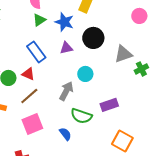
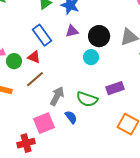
black circle: (93, 38) -> (99, 36), moved
gray arrow: (66, 91) -> (57, 96), moved
pink square: (32, 124) -> (44, 123), moved

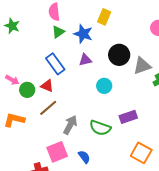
black circle: (99, 36) -> (119, 55), moved
blue semicircle: (71, 117) -> (84, 157), moved

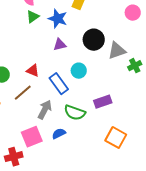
blue rectangle: (55, 64) -> (59, 84), moved
red triangle: (47, 86) -> (33, 71), moved
blue semicircle: (84, 157) -> (59, 134), moved, turned -80

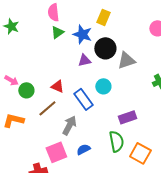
black circle: (94, 40) -> (105, 48), moved
gray triangle: (117, 51) -> (126, 60), moved
green semicircle: (75, 113) -> (116, 141), moved, turned -120

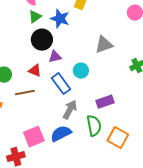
black circle: (105, 48) -> (42, 40), moved
purple triangle: (84, 60) -> (55, 57), moved
brown line: (47, 108) -> (25, 93), turned 30
gray arrow: (69, 125) -> (70, 110), moved
blue semicircle: (83, 149) -> (61, 134), size x1.5

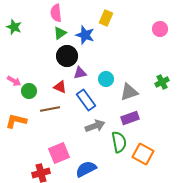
gray triangle: (104, 45) -> (129, 92), moved
cyan circle: (81, 71) -> (106, 79), moved
gray arrow: (70, 110) -> (95, 126), turned 42
blue semicircle: (61, 134) -> (86, 169), moved

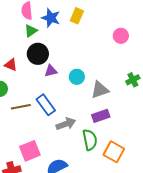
pink circle: (160, 29) -> (121, 36), moved
blue star: (85, 35) -> (51, 18), moved
red triangle: (60, 87) -> (11, 65), moved
blue rectangle: (86, 100) -> (46, 105), moved

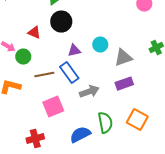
purple triangle: (51, 71) -> (74, 51), moved
green semicircle: (90, 140) -> (105, 123), moved
pink square: (30, 151) -> (53, 107), moved

